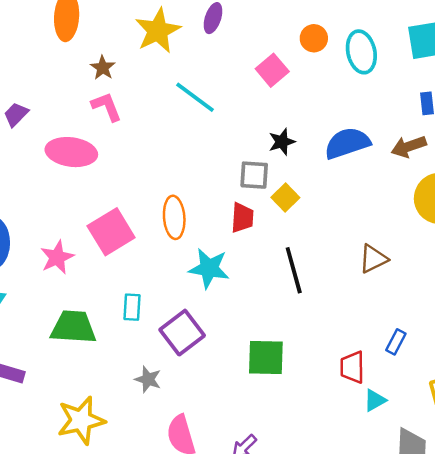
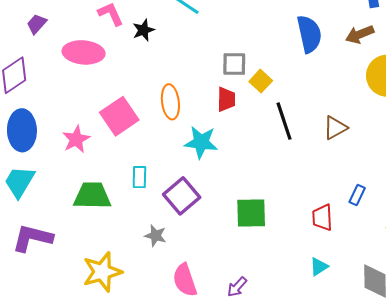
black star: (282, 142) -> (143, 30), moved
blue semicircle: (347, 143) -> (309, 34), turned 99
black line: (294, 270) -> (284, 121), moved
cyan triangle: (375, 400) -> (319, 267), moved

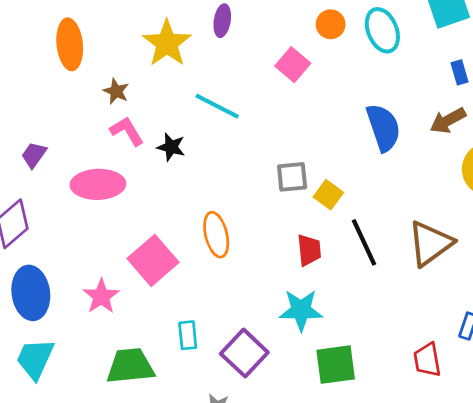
black star: (143, 30) -> (171, 147), turned -30
red trapezoid: (226, 99) -> (309, 250), moved
brown triangle: (335, 128) -> (430, 243), size x1.5
cyan star: (201, 142) -> (301, 310), moved

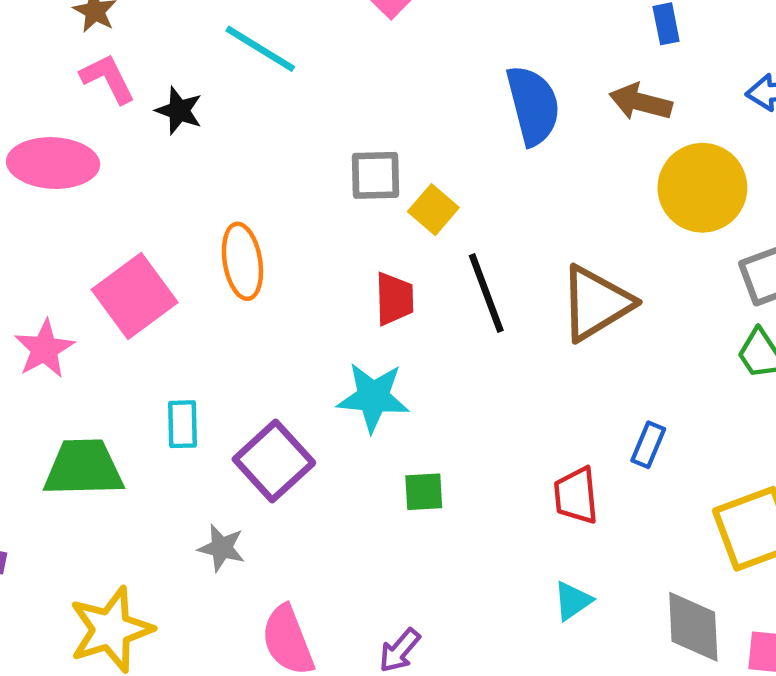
brown arrow: (448, 121) -> (641, 102), turned 39
green square: (336, 365) -> (424, 492), size x0.6

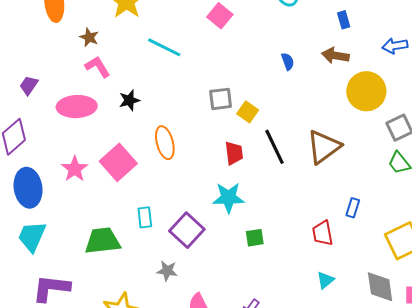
blue semicircle: (533, 105) -> (288, 61), size x0.5
black star: (179, 111) -> (129, 100), moved, turned -30
pink star: (44, 349) -> (75, 169), moved

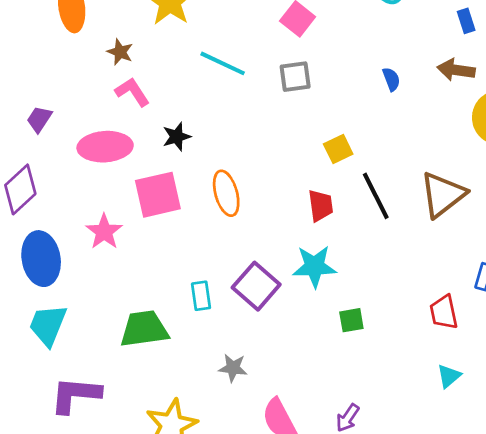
gray square: (221, 99) -> (295, 77), moved
yellow square: (248, 112) -> (338, 149), turned 30
pink square: (118, 162) -> (158, 195), moved, turned 30
purple square: (187, 230) -> (256, 286), moved

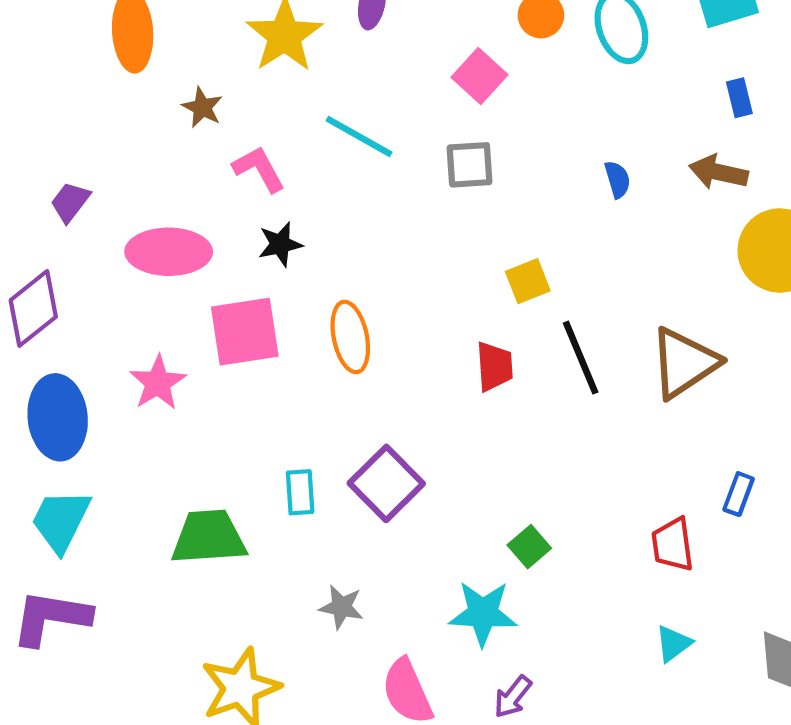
pink L-shape: (132, 92) -> (259, 169), moved
cyan star: (314, 266) -> (483, 613), moved
green square: (351, 320) -> (529, 547), turned -35
purple L-shape: (75, 395) -> (51, 618), moved

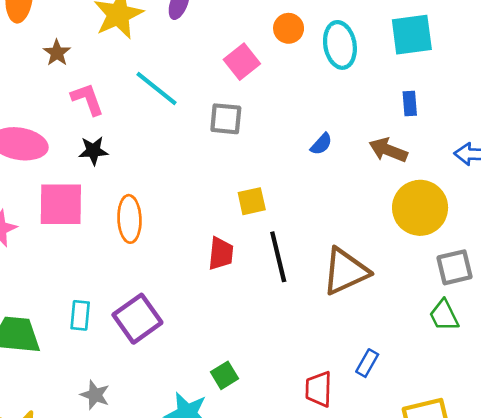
blue semicircle: (617, 179) -> (321, 144), turned 50

